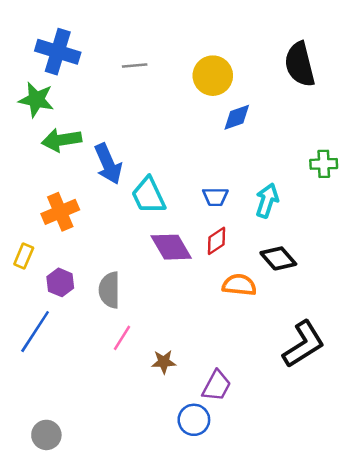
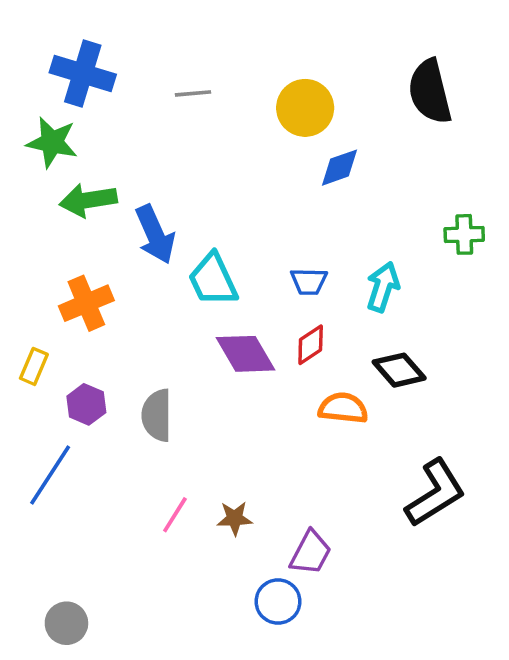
pink line: (122, 338) -> (175, 515), moved

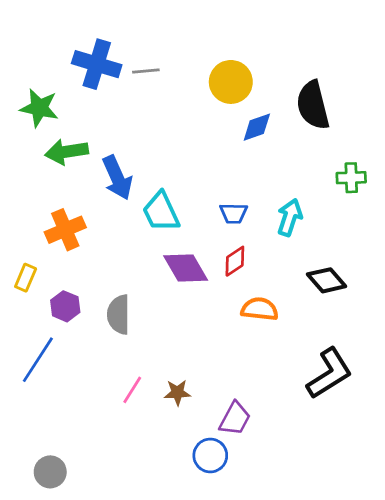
blue cross: (83, 74) -> (97, 64), moved
black semicircle: (430, 92) -> (313, 105), moved
black diamond: (399, 370) -> (327, 280), moved

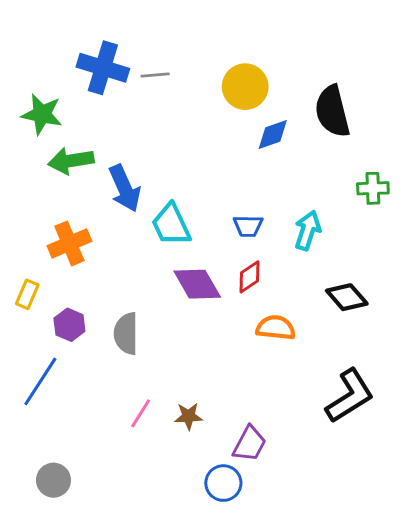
gray circle: (50, 472) -> (53, 480), moved

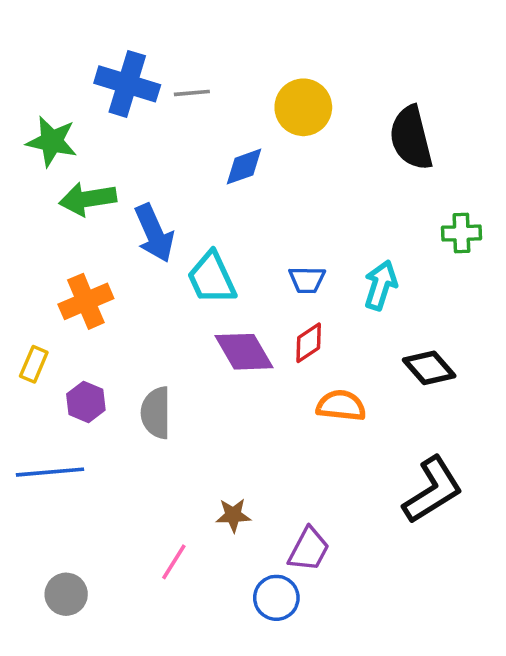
blue diamond: (273, 135) -> (244, 167), moved
blue line: (40, 381) -> (50, 472), turned 52
pink line: (141, 413) -> (174, 562), moved

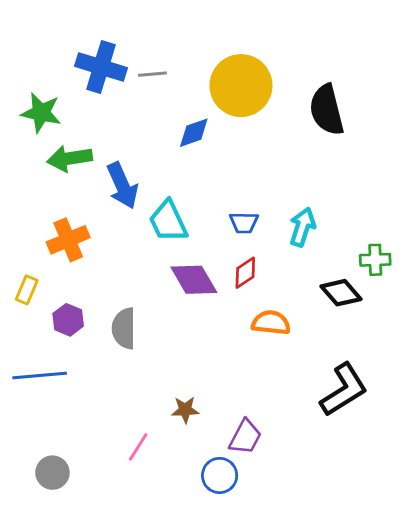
yellow circle: (303, 107) -> (241, 86), size x1.4
green cross: (461, 233) -> (375, 260), moved

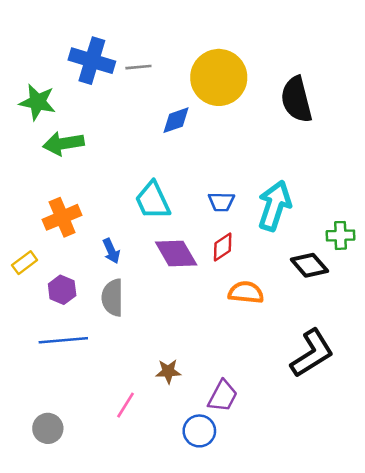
blue arrow: (122, 186) -> (111, 251), moved, size x0.6
cyan arrow: (302, 227) -> (274, 206), size x1.4
yellow rectangle: (27, 290) -> (25, 263), turned 30
blue line: (40, 375) -> (63, 340), moved

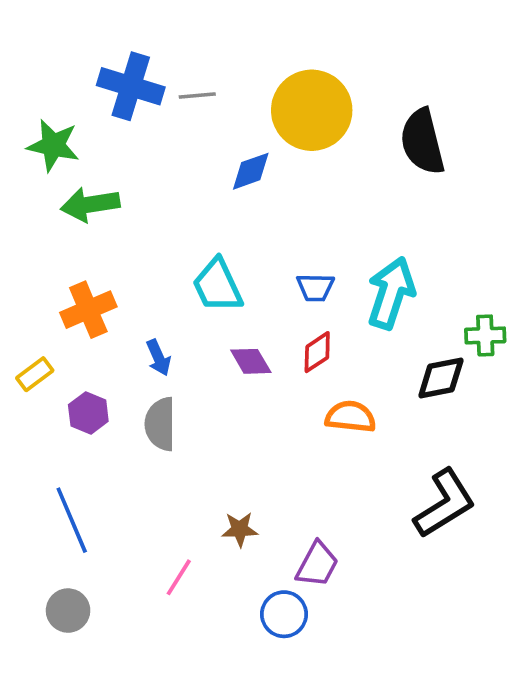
purple diamond: (176, 254) -> (251, 361), size x0.7
black diamond: (309, 265) -> (441, 378), turned -60
blue line: (63, 340) -> (72, 520), moved, turned 72

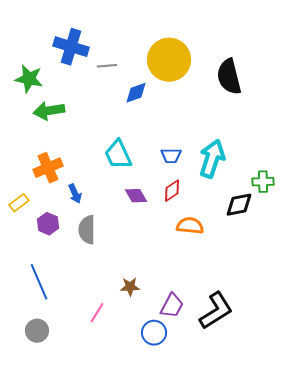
gray line: (197, 95) -> (107, 66), moved
blue arrow: (158, 358) -> (75, 194), moved
black L-shape: (445, 503) -> (216, 311), moved

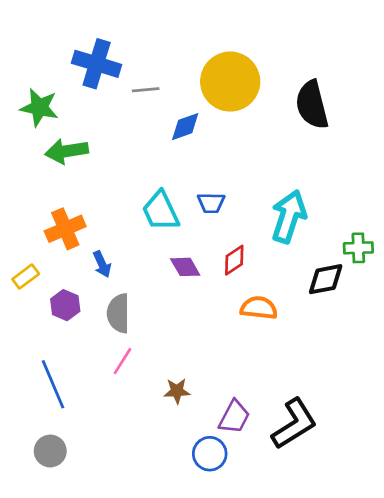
blue trapezoid: (171, 156) -> (211, 203), moved
pink line: (97, 313) -> (122, 361), moved

